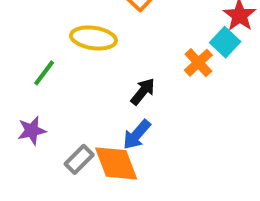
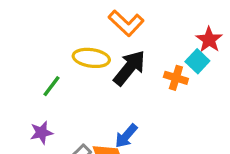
orange cross: (198, 63) -> (176, 78), turned -30
black arrow: (143, 91) -> (129, 68), moved, size x1.6

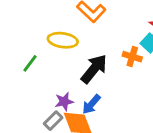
black arrow: (129, 68) -> (94, 69), moved
purple star: (41, 133) -> (64, 102), moved

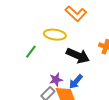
black arrow: (94, 69) -> (78, 56), turned 75

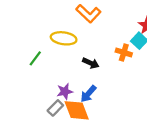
black arrow: (78, 56) -> (91, 63), size x0.6

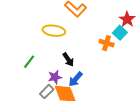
green line: (35, 58) -> (29, 62), moved
black arrow: (91, 63) -> (68, 60), moved, turned 32

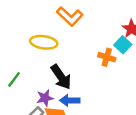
black arrow: (68, 60) -> (61, 77), size x1.5
blue arrow: (76, 79) -> (70, 100), turned 49

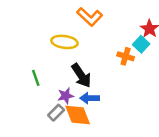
green line: (14, 79) -> (36, 78), turned -56

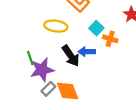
cyan square: (141, 44) -> (96, 28), moved
purple star: (66, 96) -> (42, 70), moved, size x1.6
blue arrow: (90, 98) -> (87, 52), moved

